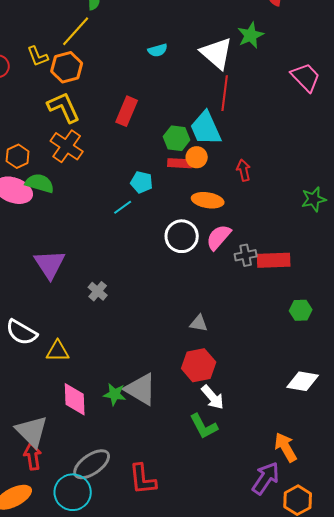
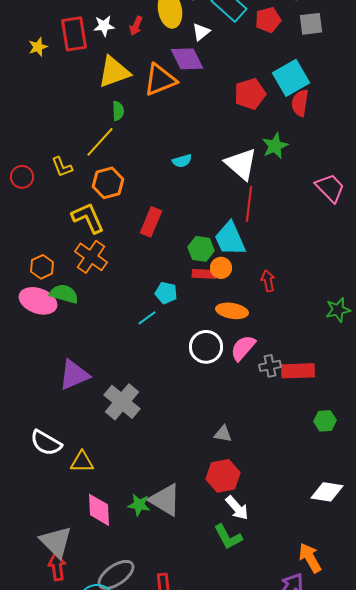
orange hexagon: (67, 67) -> (108, 183), moved
purple triangle: (50, 264) -> (74, 375), turned 40
gray cross: (98, 291) -> (122, 402), size x1.8

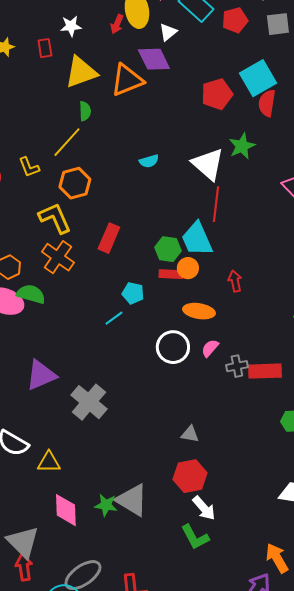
red arrow: (136, 26) -> (117, 24), moved
red rectangle: (74, 34) -> (45, 48), moved, size x0.6
red rectangle: (151, 222) -> (109, 238), moved
pink semicircle: (243, 348) -> (210, 348), size x0.7

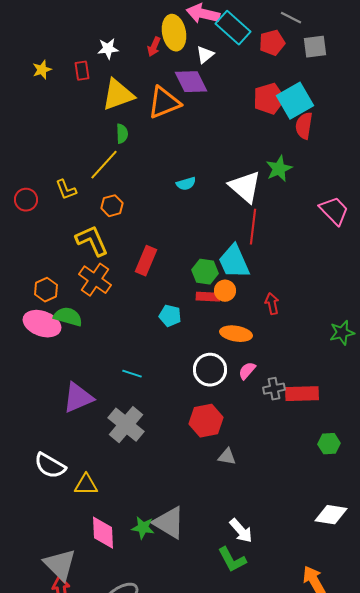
red pentagon: (217, 94) -> (269, 99), moved
orange hexagon: (75, 183) -> (112, 206), size x0.7
cyan line: (114, 318) -> (132, 374), moved, turned 54
red hexagon: (190, 476) -> (206, 421), moved

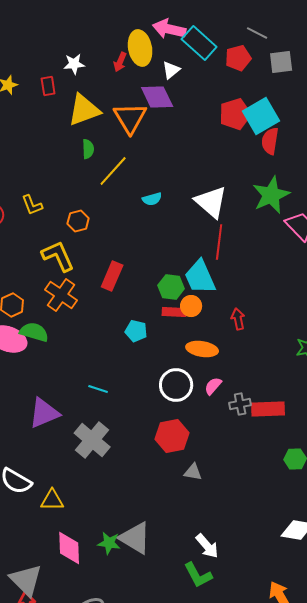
orange triangle: (164, 103) -> (130, 118), turned -39
yellow line: (104, 165) -> (113, 171), moved
green star: (279, 169) -> (271, 195), moved, size x1.4

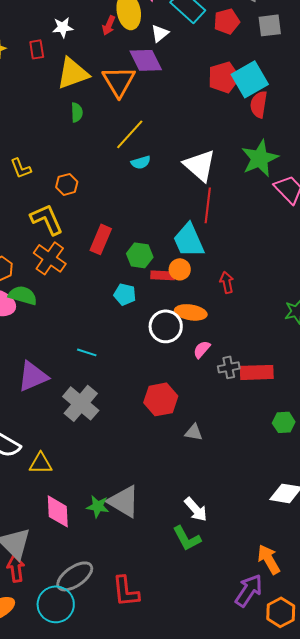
yellow line: (113, 171) -> (130, 134), moved
green hexagon: (171, 287) -> (140, 255), moved
white circle: (176, 385) -> (166, 326), moved
gray triangle: (193, 472) -> (194, 432), moved

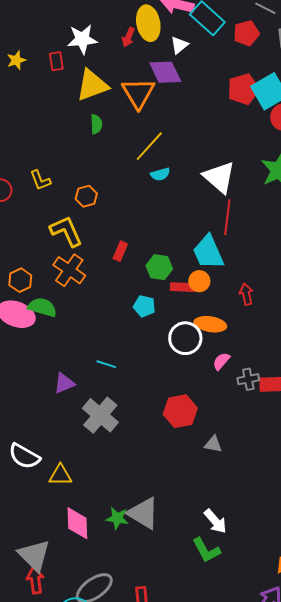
white star: (63, 27) -> (82, 39), size x1.4
red rectangle: (101, 239) -> (120, 251), size x0.7
purple triangle: (33, 376) -> (64, 383), moved, size x0.7

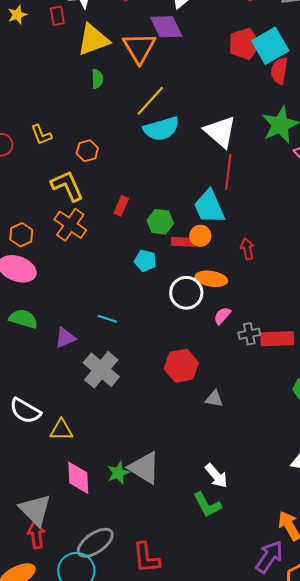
cyan semicircle: (160, 174) -> (161, 129), size x1.8
green semicircle: (42, 307) -> (23, 319), moved
green star: (117, 518) -> (118, 473), turned -30

